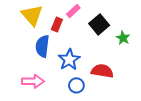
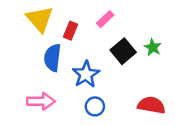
pink rectangle: (73, 11) -> (105, 19), moved
black square: (99, 24) -> (123, 51), moved
red semicircle: (102, 71) -> (151, 105), moved

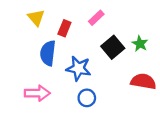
yellow triangle: (40, 19) -> (36, 18), size x0.7
blue star: (86, 74) -> (79, 68), turned -30
red semicircle: (151, 105) -> (143, 81), moved

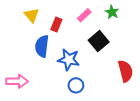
green star: (140, 44) -> (112, 12), moved
red semicircle: (143, 81) -> (125, 71), turned 65
pink arrow: (37, 93) -> (17, 81), moved

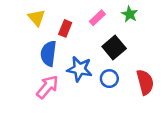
pink arrow: (17, 81) -> (47, 87), moved, turned -50
blue circle: (76, 85) -> (109, 79), moved

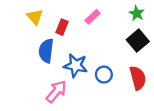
green star: (130, 14) -> (137, 13), moved
black square: (114, 48) -> (138, 41), moved
pink arrow: (47, 87) -> (56, 91), moved

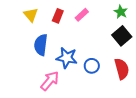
red rectangle: (62, 27) -> (58, 16), moved

